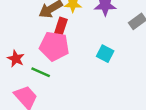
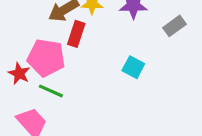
pink pentagon: (54, 46) -> (46, 58), moved

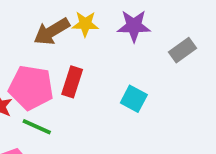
red rectangle: (76, 34) -> (72, 82), moved

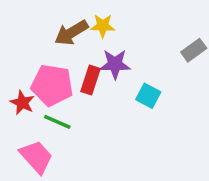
purple star: (134, 26) -> (115, 64), moved

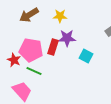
brown arrow: (71, 33) -> (29, 15), moved

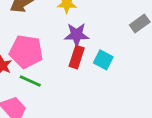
red rectangle: (53, 47) -> (77, 57), moved

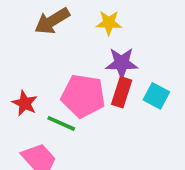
pink pentagon: (26, 52) -> (83, 96), moved

